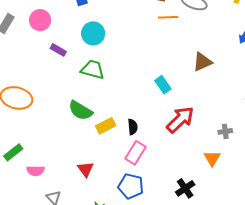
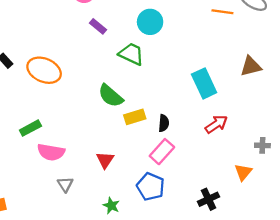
cyan circle: (93, 33) -> (150, 22), moved
cyan rectangle: (163, 85) -> (204, 83), size x1.5
red arrow: (180, 120) -> (216, 124), size x0.7
pink semicircle: (36, 171) -> (51, 152), size x1.4

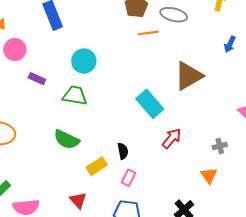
brown triangle: (251, 66) -> (189, 76), size x1.4
yellow rectangle: (135, 117) -> (97, 166), moved
pink rectangle: (162, 152) -> (128, 178), size x0.7

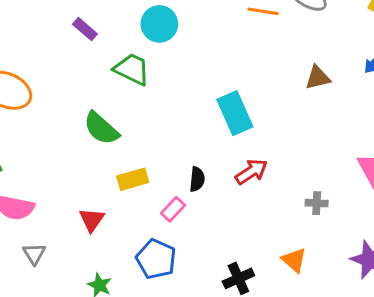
brown triangle: (189, 76) -> (318, 78), moved, size x0.6
black semicircle: (123, 151) -> (197, 179), moved
orange triangle: (209, 176) -> (294, 260), moved, turned -30

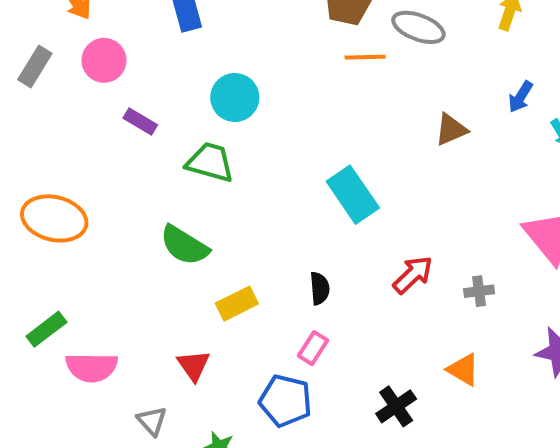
red arrow: (251, 172) -> (413, 275), moved
pink rectangle: (173, 209) -> (313, 348), moved
gray triangle: (34, 254) -> (152, 421), moved

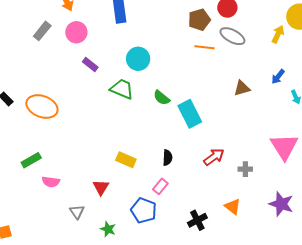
green semicircle: (184, 245) -> (162, 98), moved, size x0.7
yellow rectangle: (237, 304) -> (126, 160), turned 42
pink semicircle: (92, 367) -> (51, 182), size x0.7

